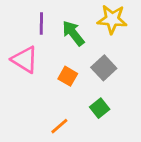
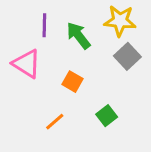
gray square: (104, 68) -> (127, 56), moved
orange line: (59, 126) -> (55, 122), moved

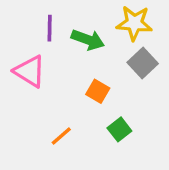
green arrow: (78, 36) -> (88, 40), turned 148
orange square: (73, 82) -> (98, 91), moved

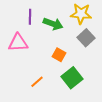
pink triangle: (30, 71) -> (18, 43), turned -35
green square: (119, 129) -> (72, 78), size x1.5

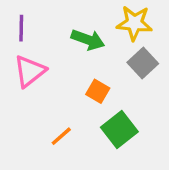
purple line: (30, 17) -> (21, 28), moved
pink triangle: (18, 43) -> (30, 71), turned -35

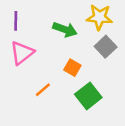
orange line: (61, 136) -> (43, 90), moved

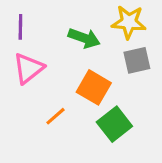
gray square: (106, 47) -> (137, 60), turned 30
orange square: (72, 68) -> (94, 87), size x1.5

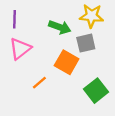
gray square: (137, 60) -> (86, 43), moved
green square: (114, 124) -> (96, 91), moved

